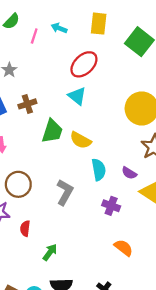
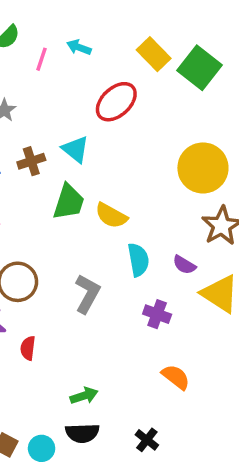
yellow rectangle: (99, 24) -> (154, 54), moved, turned -50
cyan triangle: (77, 96) -> (76, 149), moved
green arrow: (50, 252) -> (84, 396), moved, turned 36

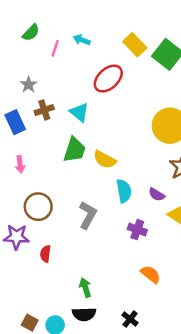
brown cross: (31, 161) -> (44, 110), moved
green arrow: (84, 396) -> (85, 288), turned -90

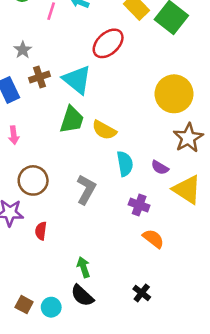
cyan triangle: (79, 112) -> (77, 80), size x1.4
orange semicircle: (151, 274) -> (153, 239), moved
black semicircle: (84, 314) -> (82, 296), turned 45
black cross: (130, 319) -> (142, 293), moved

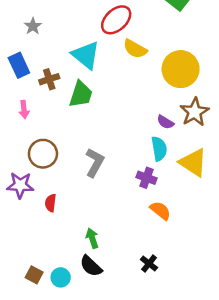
brown cross: (40, 77) -> (49, 79), moved
yellow semicircle: (104, 130) -> (135, 49), moved
cyan semicircle: (125, 164) -> (159, 149), moved
purple semicircle: (160, 168) -> (165, 122), moved

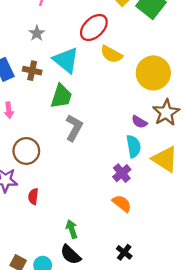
gray star: (33, 26) -> (37, 33), moved
brown cross: (49, 79) -> (32, 71), moved, turned 30
gray L-shape: (95, 163) -> (74, 128), moved
purple cross: (146, 178) -> (122, 173), turned 30
orange semicircle: (160, 210) -> (122, 203), moved

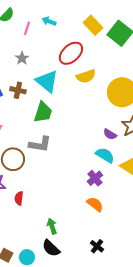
yellow semicircle: (111, 54) -> (86, 76), turned -48
gray L-shape: (74, 128) -> (40, 144), moved, turned 70
cyan semicircle: (133, 146) -> (105, 155), turned -48

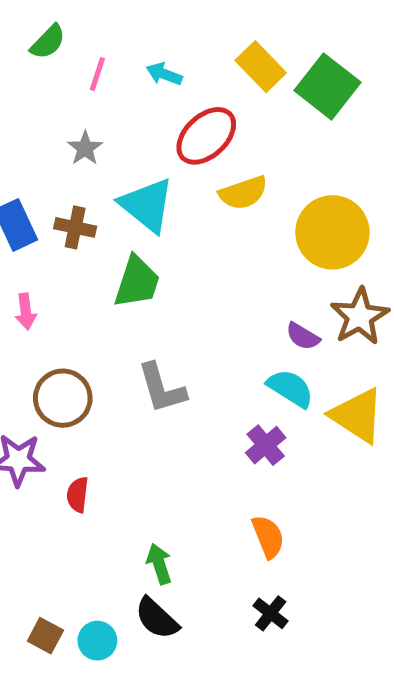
cyan arrow: (49, 21) -> (164, 74), moved
gray L-shape: (40, 144) -> (162, 388), moved, turned 65
orange semicircle: (95, 204) -> (268, 537), moved, turned 30

